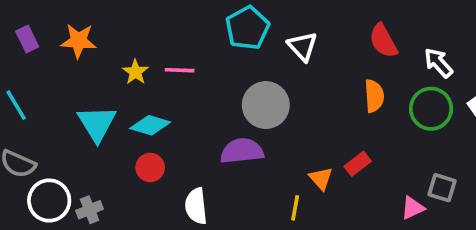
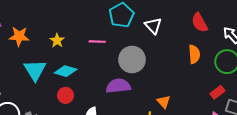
orange star: (79, 41) -> (19, 36), moved
pink line: (180, 70) -> (97, 42), moved
red rectangle: (358, 164) -> (218, 92), moved

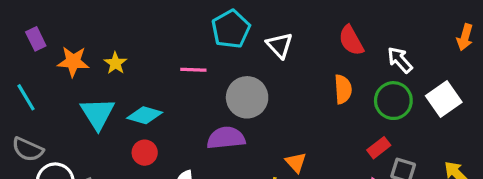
yellow star: (57, 41) -> (115, 63), moved

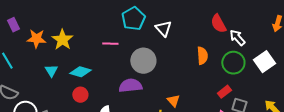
red semicircle: (351, 40) -> (218, 24), moved
yellow star: (115, 63) -> (62, 40), size x1.5
cyan triangle: (98, 114) -> (51, 71), size x0.6

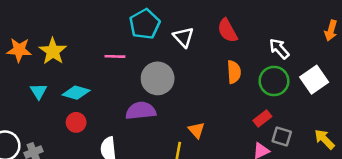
red semicircle: (218, 24) -> (227, 31), moved

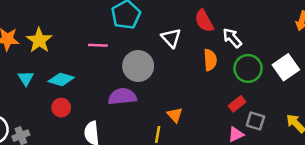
white triangle: (183, 37) -> (171, 38), moved
white arrow: (279, 49) -> (232, 38), moved

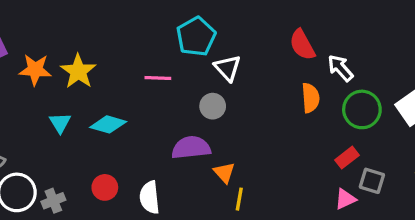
white triangle: (171, 38) -> (228, 68), moved
gray circle: (138, 66) -> (213, 106), size x0.6
red circle: (61, 108) -> (105, 187), moved
orange triangle: (175, 115) -> (224, 173), moved

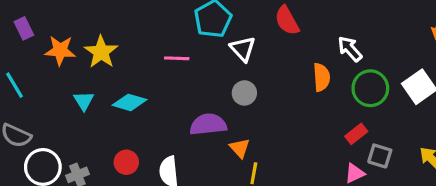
red semicircle: (302, 45) -> (287, 21), moved
gray circle: (213, 106) -> (244, 93), moved

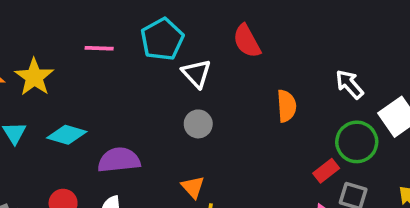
white arrow: (350, 49) -> (350, 84), moved
pink line: (177, 58) -> (99, 48), moved
green circle: (370, 88) -> (357, 142), moved
purple semicircle: (208, 124) -> (119, 160), moved

